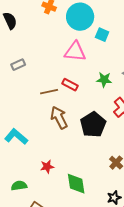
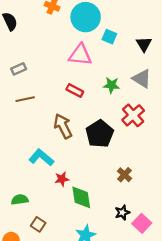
brown line: (49, 92) -> (25, 99), moved
cyan L-shape: (16, 137) -> (41, 157), moved
red star: (47, 167) -> (62, 179), moved

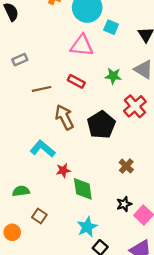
brown line: (25, 99) -> (42, 89), moved

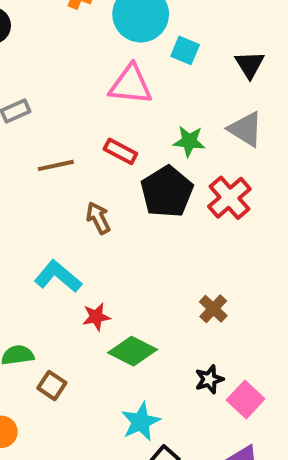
brown arrow: (64, 117) -> (98, 218), size x0.7
black pentagon: (101, 125) -> (167, 192), moved
green diamond: (83, 189) -> (133, 351), turned -55
brown square: (39, 216) -> (52, 385), moved

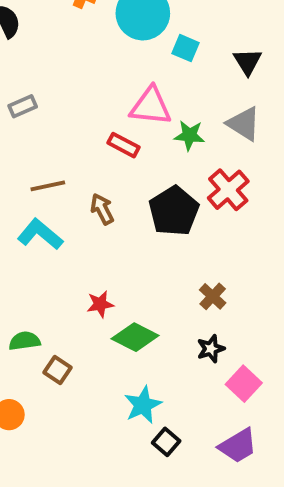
pink triangle: (131, 85) -> (151, 106), moved
brown line: (56, 165) -> (48, 186), moved
black pentagon: (167, 192) -> (174, 211), moved
cyan L-shape: (58, 276) -> (40, 234), moved
black star: (209, 379) -> (211, 349), moved

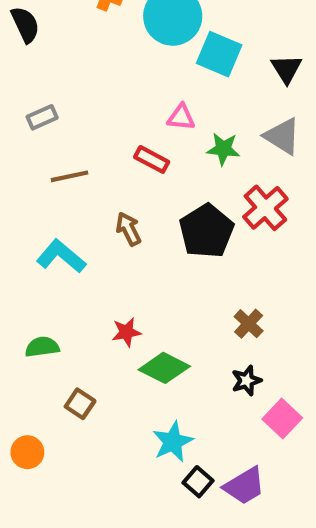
cyan square: (186, 48) -> (219, 54), size x1.5
pink triangle: (151, 106) -> (181, 117), size x0.6
brown line: (48, 186) -> (70, 176), moved
green semicircle: (25, 341) -> (42, 347), moved
purple trapezoid: (238, 446) -> (244, 486), moved

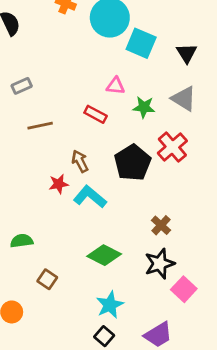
cyan L-shape: (61, 256) -> (90, 197), moved
red star: (126, 332) -> (59, 184), moved
black star: (246, 381) -> (160, 264), size x1.5
black square: (198, 482) -> (104, 336), moved

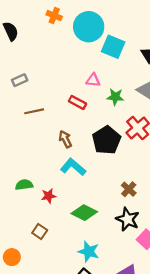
red star: (59, 184) -> (49, 196), moved
green semicircle: (22, 241) -> (24, 185), moved
black star: (160, 264) -> (128, 219), turned -30
cyan star: (110, 305) -> (89, 252), turned -30

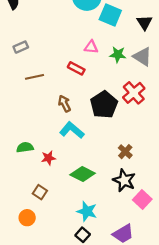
green star: (115, 97) -> (118, 55), moved
orange circle: (12, 257) -> (27, 218), moved

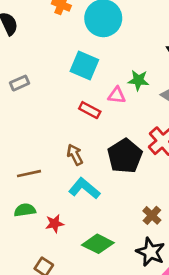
cyan square: (110, 15) -> (84, 65), moved
pink triangle: (91, 47) -> (117, 95), moved
green star: (118, 55) -> (138, 80), moved
brown line: (35, 77) -> (29, 174), moved

